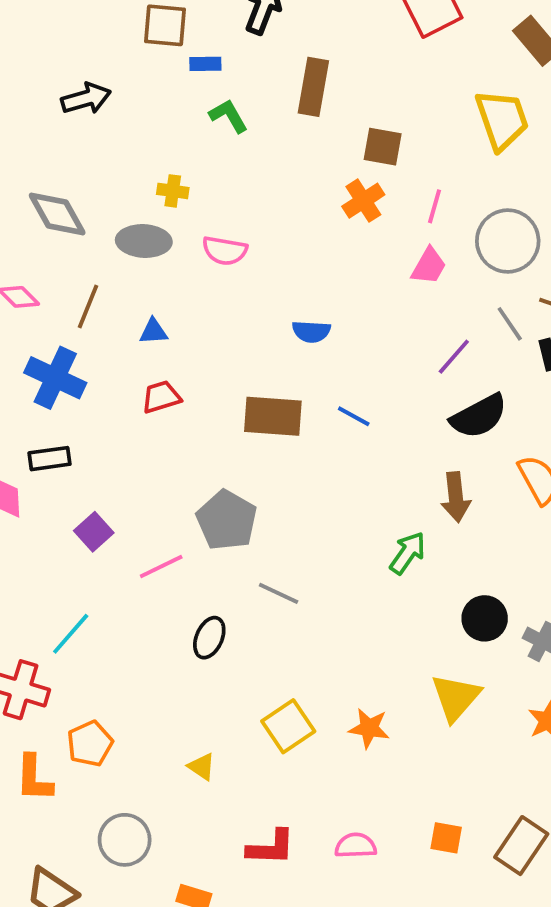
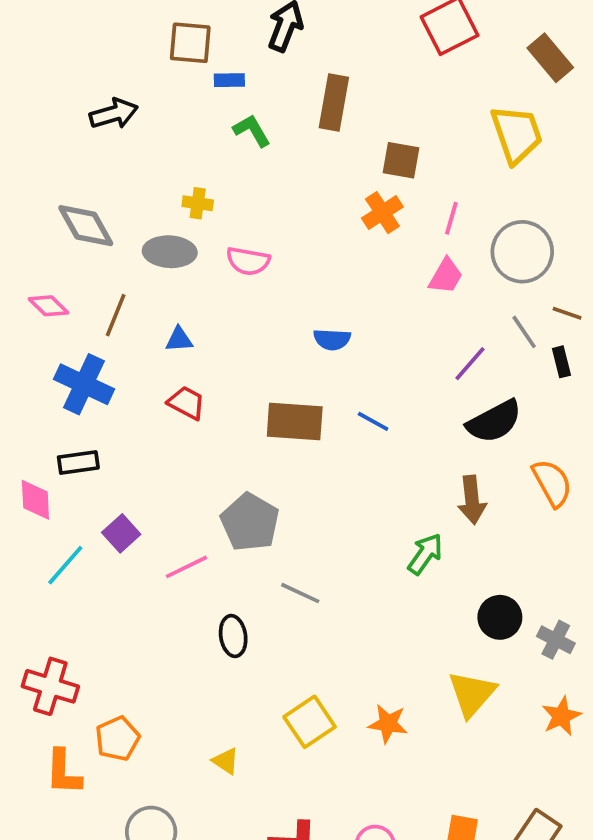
red trapezoid: (161, 397) -> (187, 403), turned 45
cyan line: (71, 634) -> (65, 565), moved
black ellipse: (209, 638) -> (233, 636), turned -33

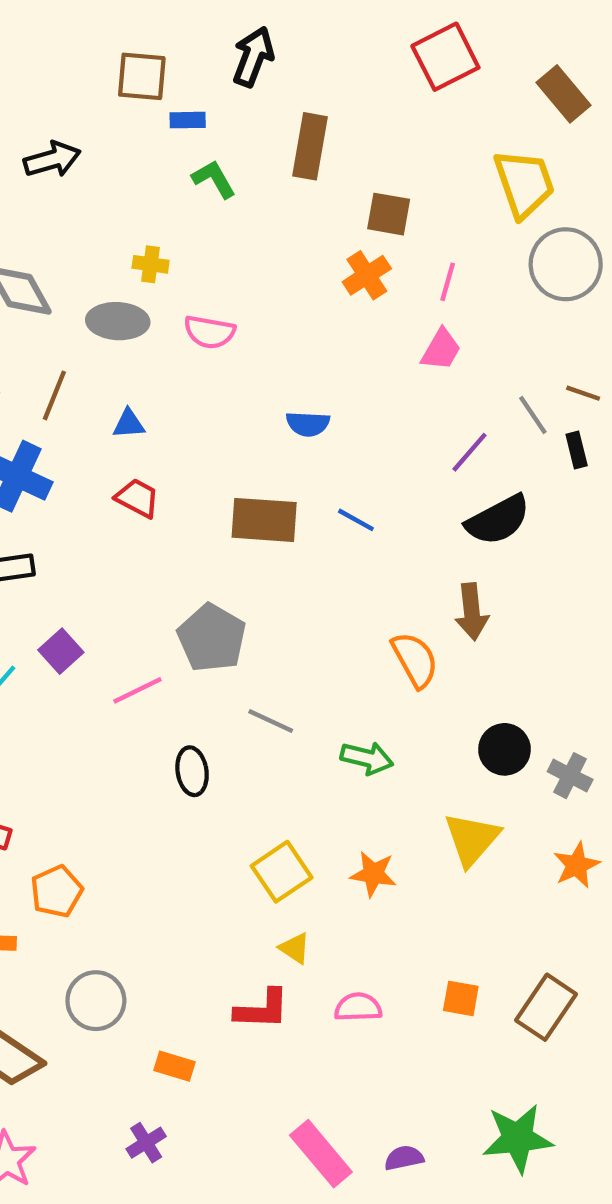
gray circle: (522, 252) -> (566, 264), moved
orange semicircle: (552, 483) -> (415, 660), moved
green arrow: (425, 554) -> (367, 758), moved, turned 69
yellow triangle: (226, 761) -> (295, 948), moved

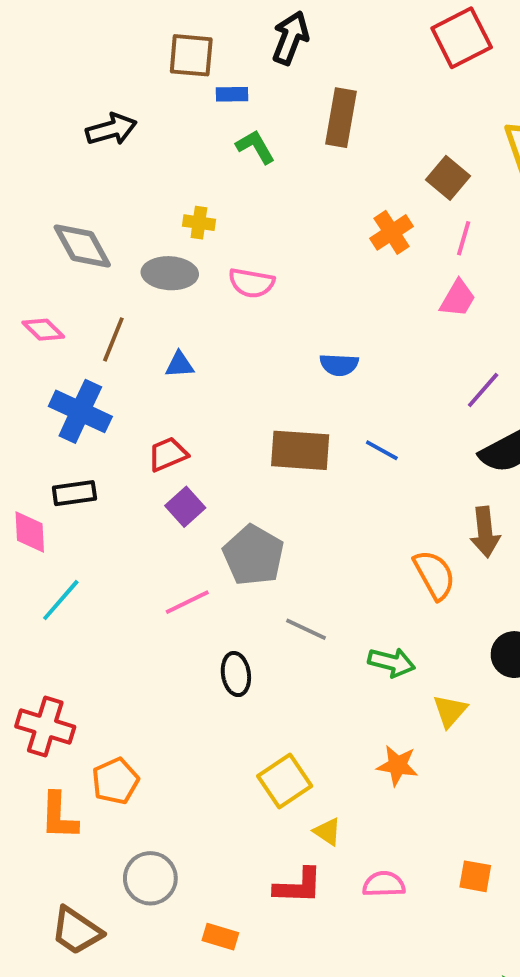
brown square: (389, 214) -> (448, 178), moved, turned 30
red trapezoid: (137, 498) -> (168, 454), moved, turned -51
purple square: (61, 651) -> (185, 507), moved
yellow triangle: (472, 839) -> (450, 711), moved, size x0.7
yellow square: (282, 872) -> (285, 781), moved

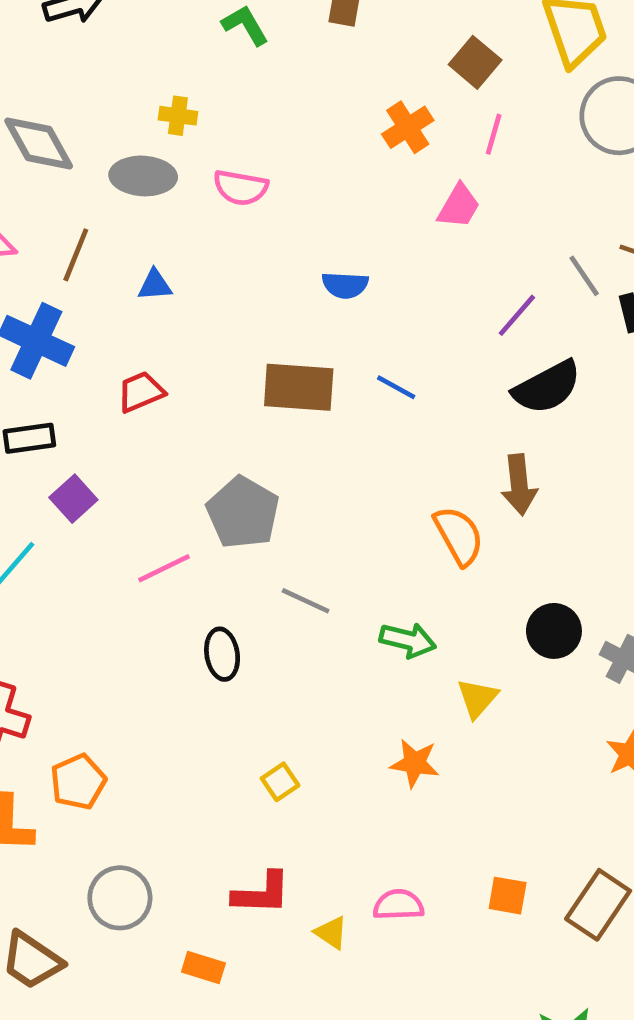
pink trapezoid: (458, 299) -> (459, 206), moved
purple square: (185, 507) -> (73, 499), moved
yellow square: (285, 781) -> (280, 782), size x0.6
yellow triangle: (327, 832) -> (331, 933), moved
red L-shape: (298, 886) -> (262, 893), moved

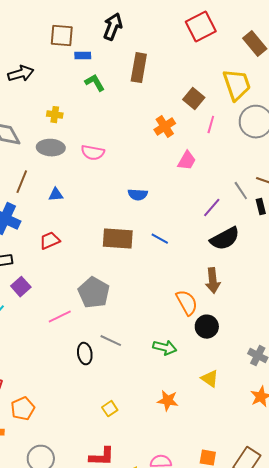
yellow cross: (178, 116) -> (55, 115), moved
pink line: (494, 134) -> (211, 125), moved
gray line: (306, 601) -> (111, 341), moved
black circle: (554, 631) -> (207, 327), moved
yellow triangle: (477, 698) -> (210, 379), moved, turned -36

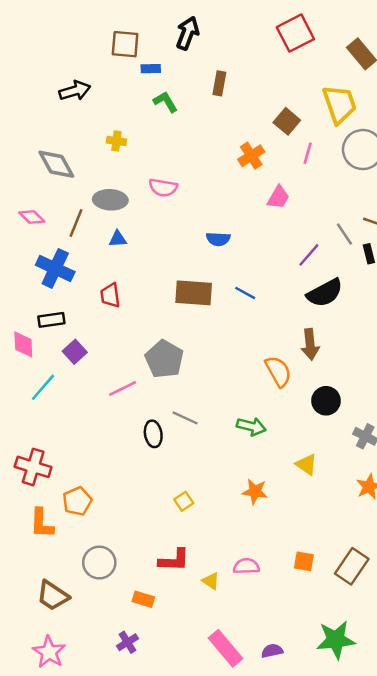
brown rectangle: (139, 68) -> (219, 83), size x0.7
gray ellipse: (51, 148) -> (110, 200), moved
red trapezoid: (50, 241) -> (110, 295), turned -75
black circle: (207, 327) -> (326, 401), moved

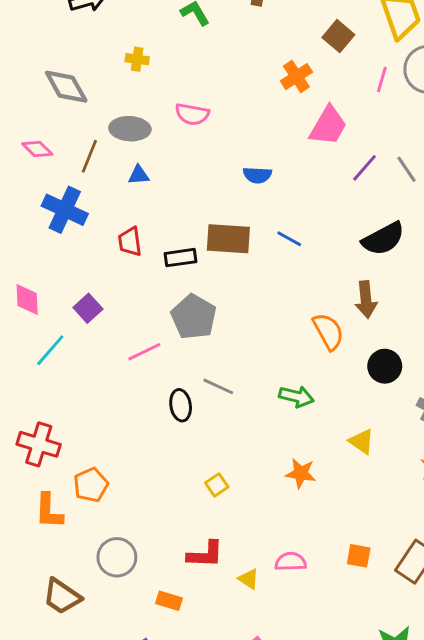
pink line: (308, 153) -> (382, 79), moved
pink trapezoid: (278, 197) -> (328, 126), size x1.4
purple line: (309, 255) -> (364, 168), moved
black rectangle: (51, 320) -> (181, 258), moved

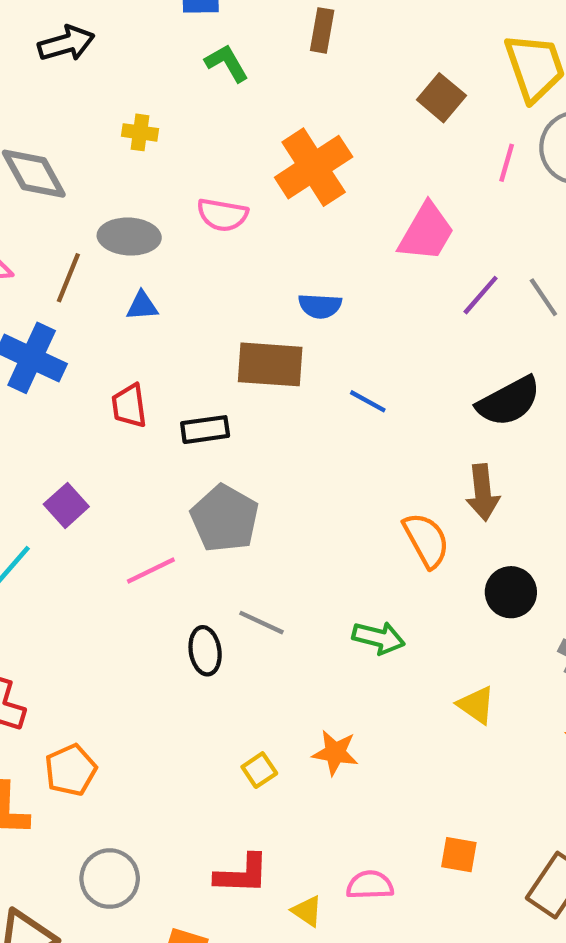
orange cross: (296, 77) -> (314, 167), moved, size x1.6
brown rectangle: (228, 239) -> (270, 364), moved
orange star: (301, 473) -> (335, 753), moved
orange square: (359, 556) -> (459, 855), moved

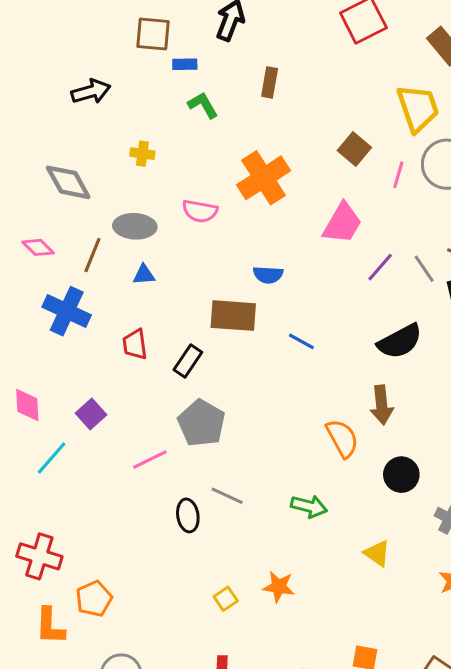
brown square: (441, 98) -> (354, 149), moved
black rectangle: (205, 430) -> (188, 361), turned -48

